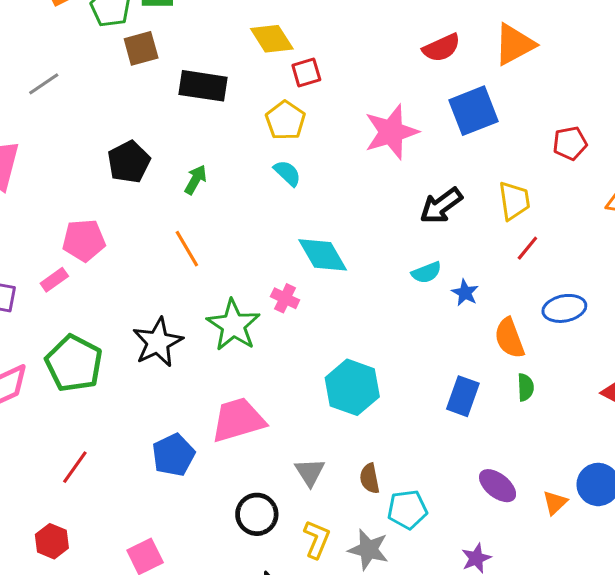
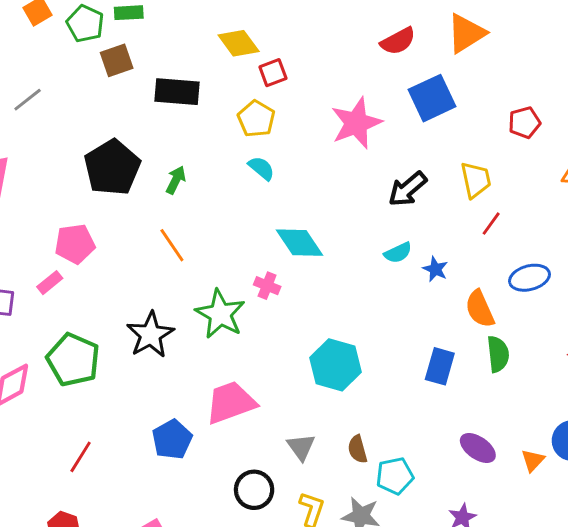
black pentagon: (129, 162) -> (112, 168), size x1.4
green semicircle: (526, 387) -> (498, 354), size x1.4

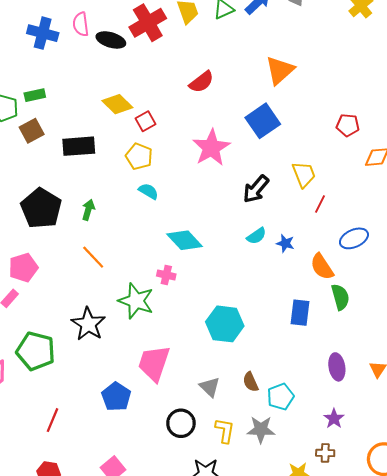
red semicircle: (398, 41) -> (201, 82), moved
red pentagon: (524, 123) -> (348, 125), moved, turned 30
pink trapezoid: (231, 403) -> (154, 363), turned -42
purple ellipse: (478, 448) -> (337, 367), turned 55

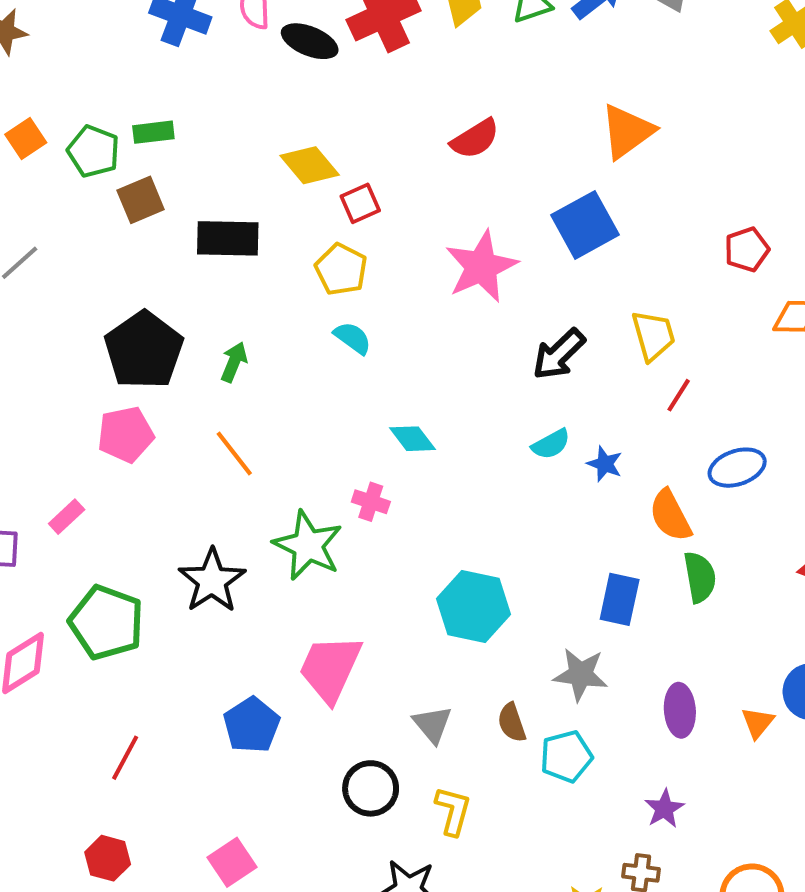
red pentagon: (348, 125) -> (747, 250), turned -30
cyan diamond: (185, 240) -> (412, 439), size x0.7
pink pentagon: (23, 268) -> (126, 434), moved
gray star: (261, 429) -> (581, 674), moved

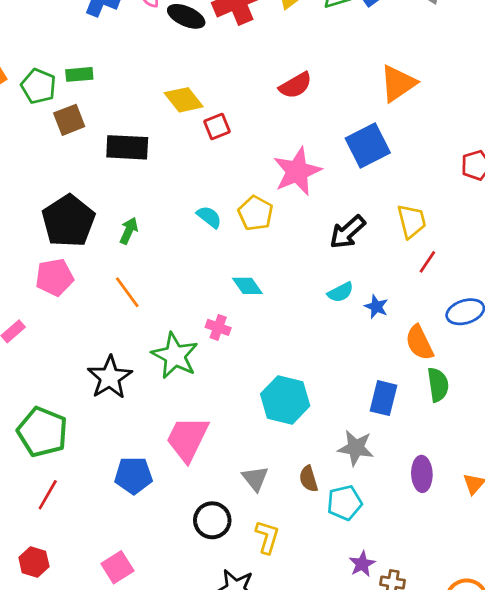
yellow pentagon: (341, 269) -> (256, 213), moved
green pentagon: (106, 622) -> (42, 432), moved
blue pentagon: (252, 725) -> (133, 475), turned 30
purple star: (664, 809) -> (362, 564), moved

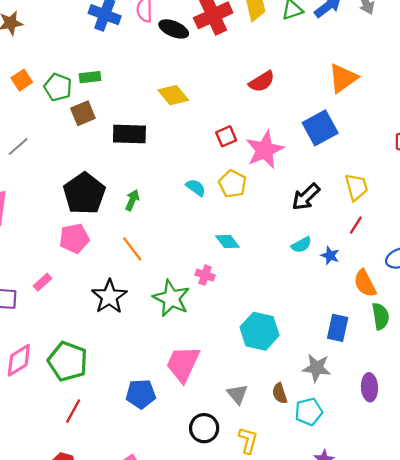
red square: (217, 126) -> (226, 136), moved
red line: (427, 262) -> (356, 225), moved
black star: (110, 377) -> (109, 297), moved

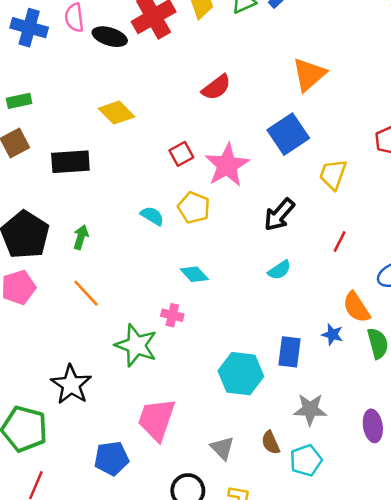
yellow trapezoid: (356, 187) -> (333, 174), moved, turned -140
blue star: (330, 255) -> (332, 334), moved
black star: (109, 297) -> (71, 385), moved
blue rectangle: (338, 328) -> (289, 352), moved

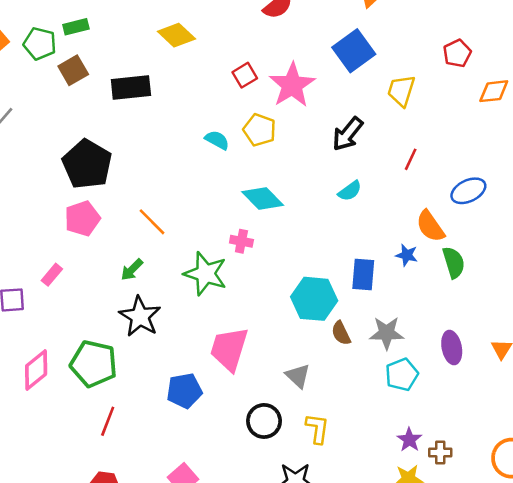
green arrow: (81, 237) -> (132, 270), moved, turned -150
cyan diamond: (194, 274) -> (263, 198), size x1.4
brown semicircle: (271, 443) -> (341, 333), moved
cyan pentagon: (306, 460) -> (402, 375), moved

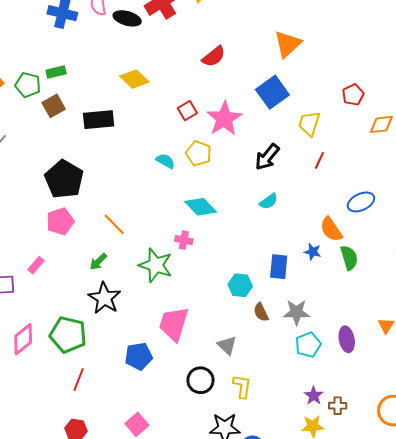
red line: (411, 159) -> (319, 160), moved
cyan hexagon: (314, 299) -> (240, 285), size x0.7
purple ellipse: (452, 348) -> (347, 339), moved

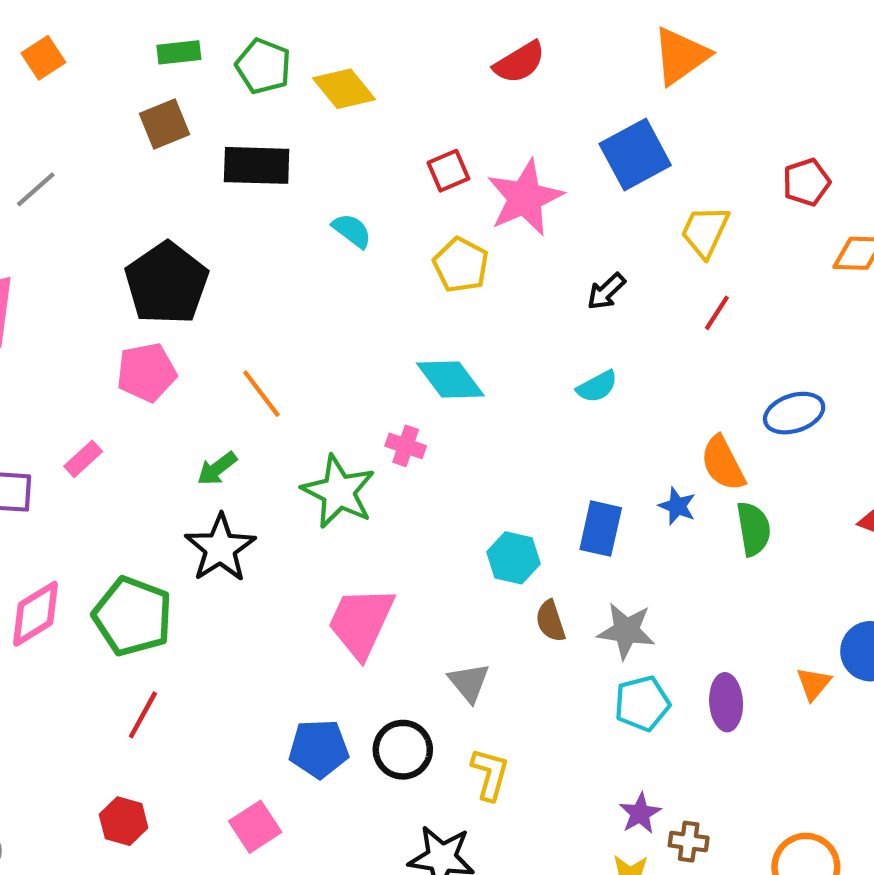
green pentagon: (28, 85) -> (263, 66), moved
black arrow: (267, 157) -> (606, 291), size x0.7
cyan semicircle: (165, 161) -> (352, 231), moved
blue pentagon: (139, 356) -> (319, 749), moved

